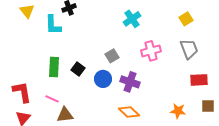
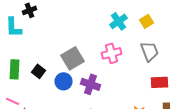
cyan cross: (132, 19) -> (118, 21), moved
gray square: (112, 56) -> (72, 58), size x1.6

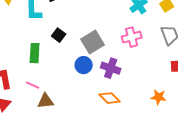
black square: (38, 71) -> (59, 35), moved

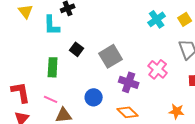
pink cross: (132, 37) -> (158, 69), moved, turned -36
blue circle: (84, 65) -> (94, 97), moved

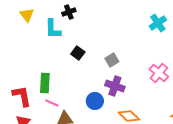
gray square: (111, 56) -> (112, 60), size x0.6
green rectangle: (53, 67) -> (45, 83), moved
purple cross: (129, 82) -> (115, 86), moved

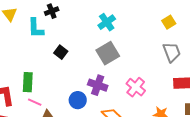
cyan cross: (158, 23) -> (107, 22), moved
gray square: (112, 60) -> (108, 53), moved, size x1.6
pink cross: (159, 73) -> (136, 87), moved

